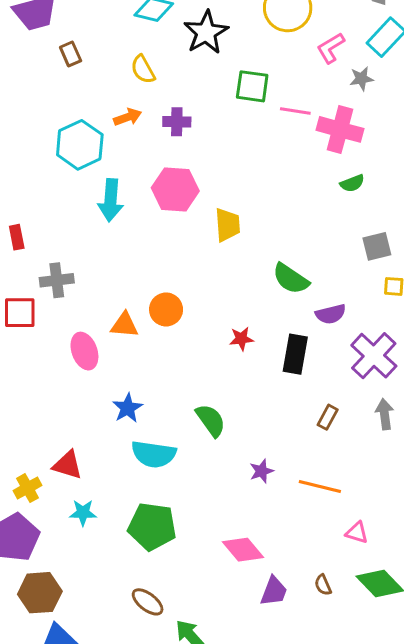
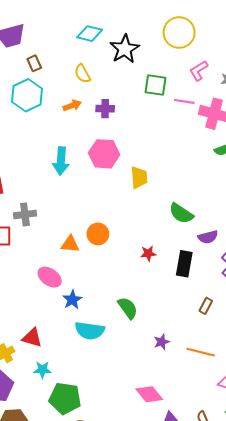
pink L-shape: (331, 48) -> (199, 71), moved
cyan hexagon: (80, 145) -> (27, 95), moved
pink ellipse: (84, 351) -> (50, 277), moved, turned -35
green pentagon: (152, 527) -> (65, 398), moved

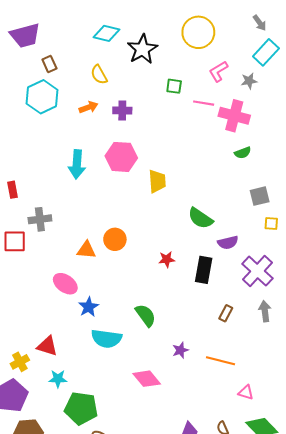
green square: (155, 85) -> (174, 86), size x0.7
pink diamond: (149, 394) -> (147, 379), moved

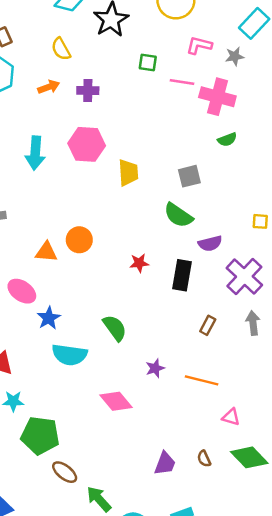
pink L-shape: (218, 71) -> (199, 45), turned 45
gray square: (260, 196) -> (189, 176), moved

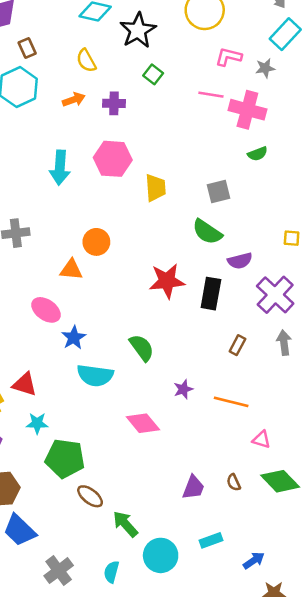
green square: (148, 62) -> (153, 74), moved, turned 30
orange circle: (79, 240) -> (96, 242), moved
red star: (139, 263) -> (167, 281), size x1.8

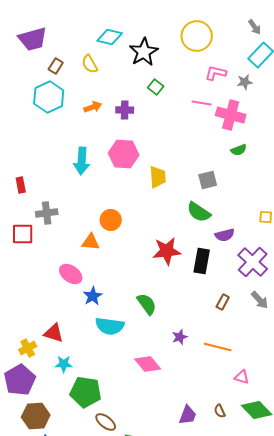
brown rectangle: (27, 48) -> (56, 66), turned 56
yellow semicircle: (86, 61) -> (90, 64), moved
gray arrow: (284, 343) -> (260, 300), turned 144

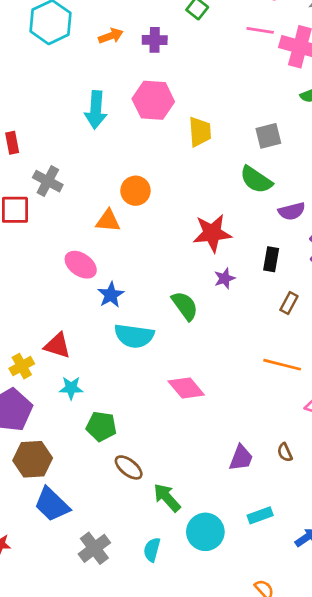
gray cross: (47, 213) -> (48, 181), turned 35
black rectangle: (202, 261) -> (271, 259), moved, size x0.7
purple star: (180, 337) -> (225, 278), moved
green pentagon: (86, 392) -> (101, 426), size x0.7

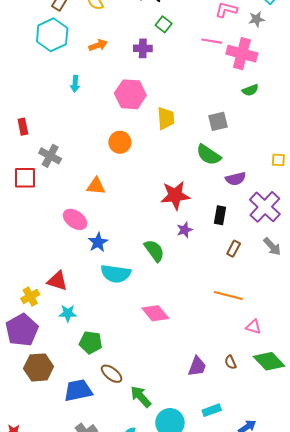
purple cross: (155, 40) -> (143, 48), moved
cyan arrow: (96, 110) -> (75, 84), moved, size x0.6
orange circle: (135, 191) -> (120, 142), moved
blue trapezoid: (52, 504) -> (78, 390), moved, turned 124

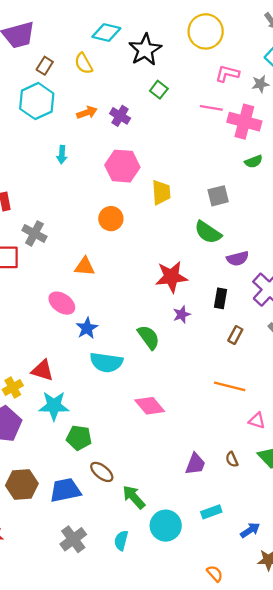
purple cross: (143, 48) -> (120, 116), moved, turned 30
cyan star: (68, 313) -> (54, 406), size x1.5
brown hexagon: (39, 367) -> (22, 484), moved

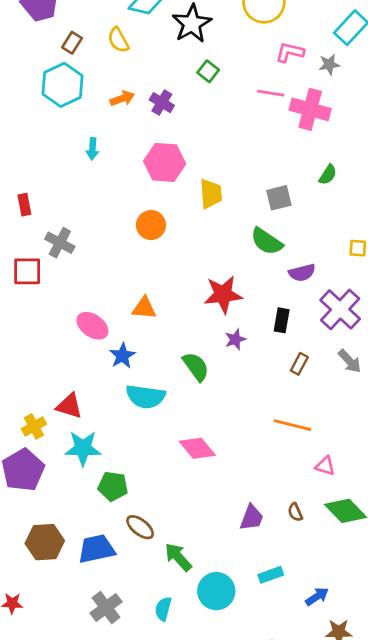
green semicircle: (254, 162) -> (328, 175), moved, turned -36
orange triangle: (85, 267) -> (144, 308), moved

